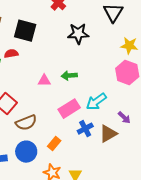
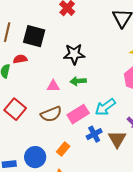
black star: (78, 34) -> (74, 54), moved
brown semicircle: (26, 123) -> (51, 114), moved
brown triangle: (108, 134) -> (117, 139), turned -30

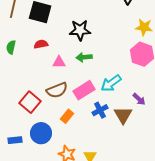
red semicircle: (20, 59) -> (41, 44), moved
red square: (15, 109) -> (30, 102), moved
orange rectangle: (63, 149) -> (67, 116), moved

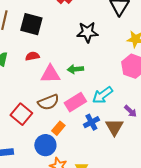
black star: (80, 30) -> (87, 32), moved
pink triangle: (59, 62) -> (50, 74), size x1.5
blue circle: (41, 133) -> (45, 145), moved

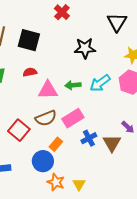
cyan arrow: (102, 95) -> (100, 83), moved

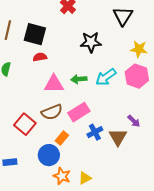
red semicircle: (30, 72) -> (40, 57), moved
yellow triangle: (79, 184) -> (85, 178), turned 32

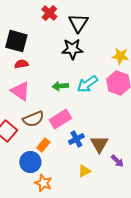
black triangle: (123, 16) -> (78, 23), moved
pink triangle: (54, 84) -> (20, 91), moved, turned 35
purple arrow: (134, 121) -> (117, 161), moved
yellow triangle: (85, 178) -> (84, 171), moved

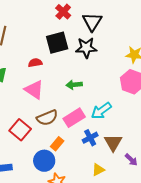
black square: (16, 41) -> (57, 43), moved, turned -30
cyan arrow: (87, 84) -> (101, 111), moved

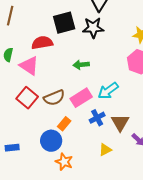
red semicircle: (35, 63) -> (42, 43), size x1.5
pink triangle: (34, 90) -> (29, 66), moved
red square: (20, 130) -> (27, 98), moved

